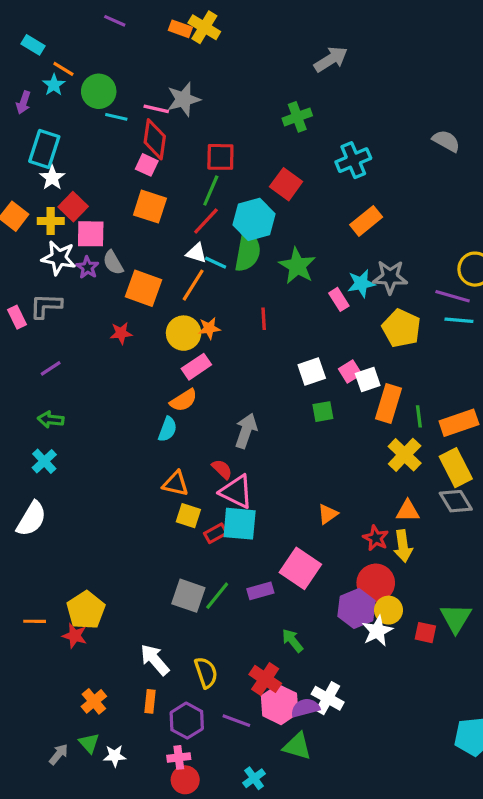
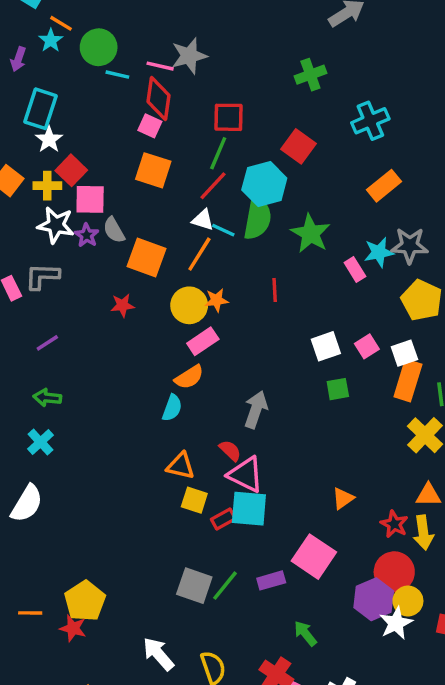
white square: (368, 380) -> (404, 353), moved

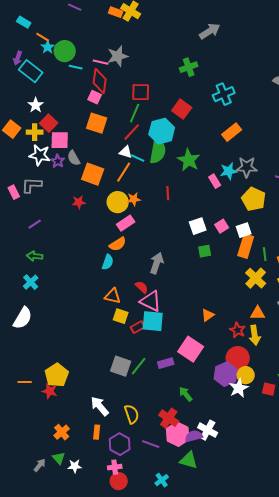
cyan star: (51, 40) -> (48, 47), moved
cyan rectangle: (40, 109) -> (31, 71), moved, turned -70

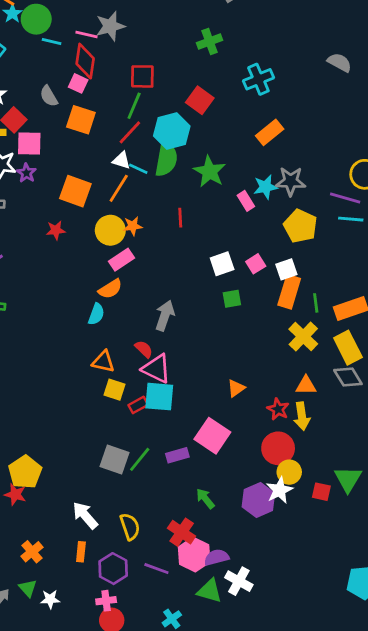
gray semicircle: (74, 158) -> (49, 96), moved
purple hexagon: (226, 374) -> (258, 500), moved
white cross: (208, 430) -> (239, 581), moved

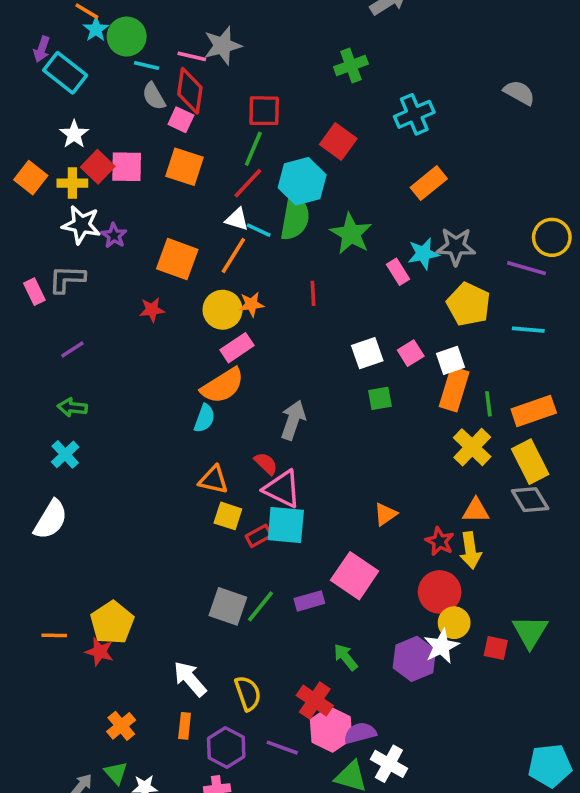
gray semicircle: (49, 96) -> (154, 96), moved
pink square: (29, 144) -> (127, 167), moved
cyan line: (351, 219) -> (528, 330), moved
orange semicircle: (110, 289) -> (223, 386), size x1.4

